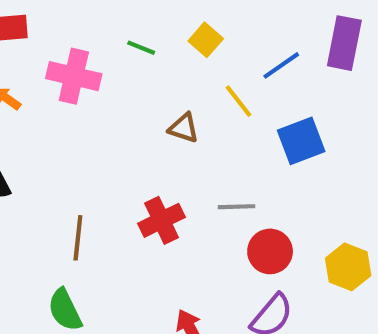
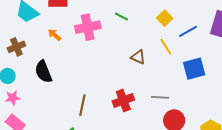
yellow square: (206, 40) -> (165, 18), moved
pink cross: (74, 76) -> (88, 27), turned -30

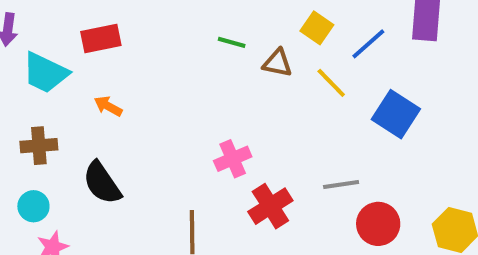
pink cross: (88, 27) -> (233, 159), moved, size x0.7
brown cross: (16, 47) -> (39, 146), turned 30
brown triangle: (138, 57) -> (277, 63), moved
blue square: (194, 69) -> (396, 114), turned -30

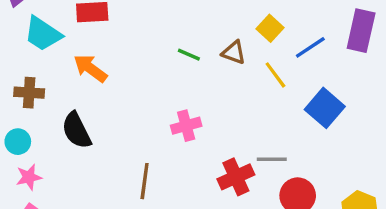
green line: (232, 42) -> (189, 55), moved
orange arrow: (108, 106) -> (90, 68), size x1.5
red cross: (270, 206) -> (236, 177), moved

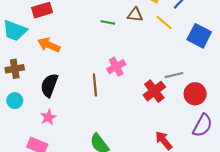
black semicircle: (76, 130) -> (49, 85), turned 60
pink star: (29, 177) -> (48, 117), moved
brown line: (145, 181) -> (95, 85), moved

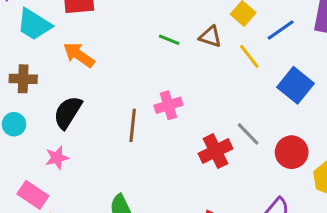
gray line: (174, 75) -> (248, 134), turned 48
red circle: (195, 94) -> (292, 152), moved

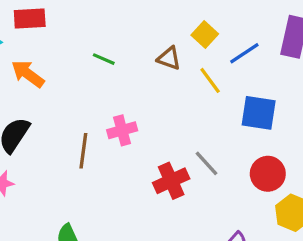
green line: (169, 40) -> (104, 59), moved
blue square: (295, 85) -> (259, 113), turned -32
red circle: (292, 152) -> (268, 174), moved

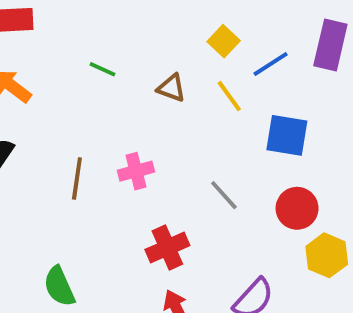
brown triangle: (169, 58) -> (171, 88), moved
pink cross: (122, 130) -> (136, 171), moved
red cross: (171, 181) -> (167, 248), moved

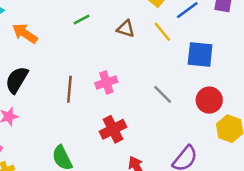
green line: (103, 69) -> (82, 19), turned -49
red cross: (167, 248) -> (113, 129), moved

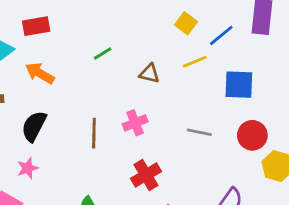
brown triangle: (126, 29) -> (149, 74), moved
yellow line: (162, 32) -> (195, 62), turned -70
gray line: (163, 94) -> (199, 132), turned -30

